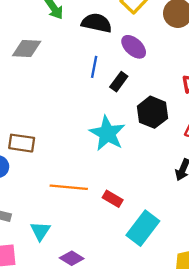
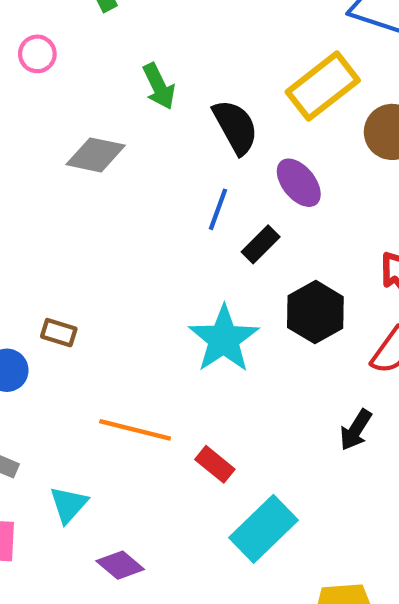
black semicircle: (97, 23) -> (236, 127), turned 40
brown rectangle: (22, 143) -> (59, 333), size x0.7

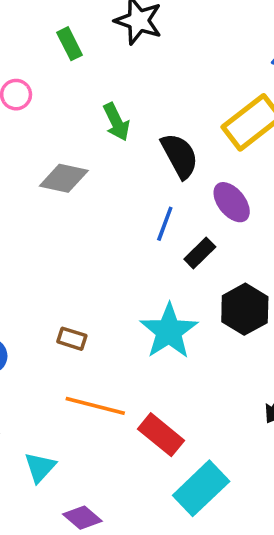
brown rectangle: (59, 333) -> (72, 339), moved
red rectangle: (215, 464) -> (161, 435), size x1.4

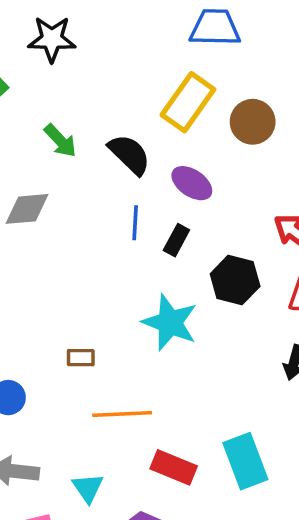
red rectangle: (161, 435) -> (174, 467), moved
cyan rectangle: (201, 488) -> (245, 461), turned -50

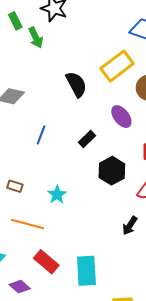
green arrow: (60, 141) -> (36, 38), moved
purple ellipse: (192, 183) -> (121, 117), moved
blue line: (135, 223) -> (41, 135), moved
cyan star: (170, 323) -> (57, 195), moved, size x0.6

